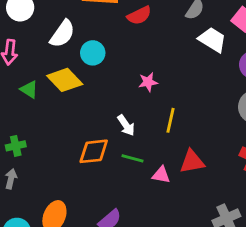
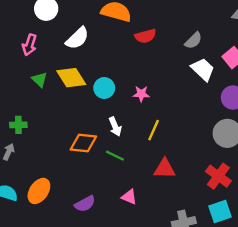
cyan circle: (93, 53) -> (104, 88), moved
pink triangle: (161, 175) -> (129, 197), moved

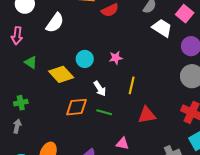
yellow diamond: (71, 78) -> (61, 74), moved

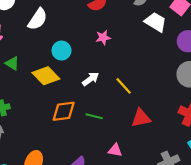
pink star: (116, 58) -> (103, 38), moved
cyan circle: (85, 59) -> (61, 51), moved
yellow line: (132, 85) -> (124, 86), turned -54
white arrow: (100, 89) -> (91, 79), moved, turned -91

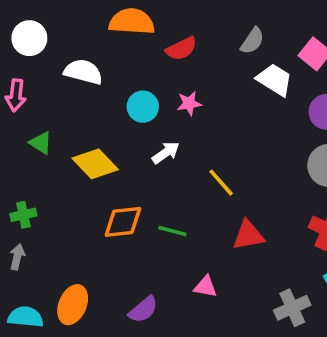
white semicircle: (38, 19) -> (83, 72), turned -110
cyan circle: (61, 51) -> (143, 107), moved
white arrow: (91, 79) -> (166, 153), moved

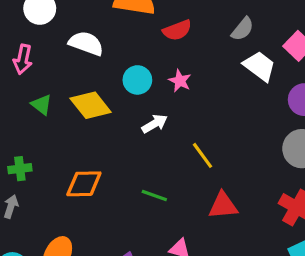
pink star: (189, 103) -> (180, 81), turned 30
yellow diamond: (95, 164) -> (91, 105), moved
orange diamond: (123, 222) -> (84, 184), moved

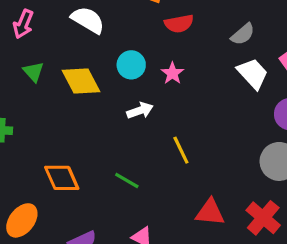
orange diamond: (84, 184) -> (62, 178), moved, turned 57
red triangle: (223, 206) -> (210, 212), moved

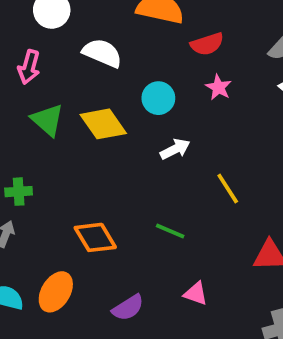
green triangle: (33, 72) -> (47, 120), size x1.4
pink star: (172, 73) -> (218, 87), moved

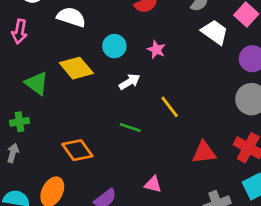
pink star: (218, 87) -> (156, 50), moved
green triangle: (47, 120) -> (37, 83), moved
green line: (170, 231) -> (130, 128), moved

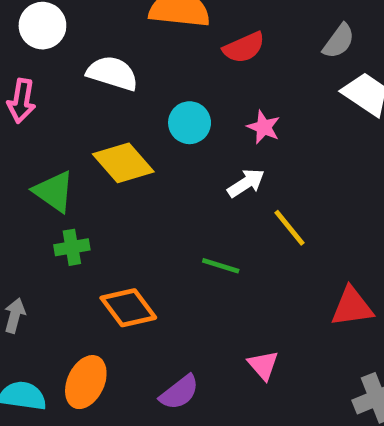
white arrow: (129, 82) -> (246, 183), moved
green cross: (20, 122) -> (72, 247), moved
pink triangle: (153, 184) -> (263, 365), turned 36

